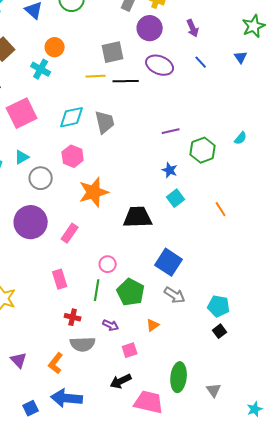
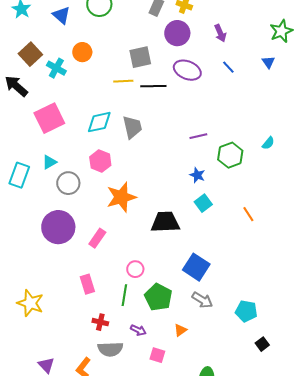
cyan cross: (41, 69) -> (56, 68), moved
black square: (220, 331) -> (262, 344), moved
pink square: (130, 350) -> (157, 355), turned 35

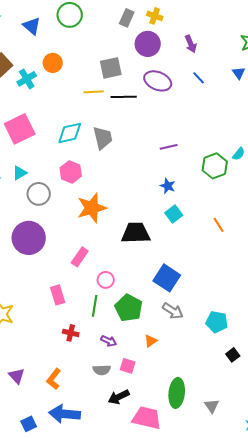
cyan cross: (56, 68) -> (27, 79), turned 30
green hexagon: (230, 155) -> (215, 166), moved
pink rectangle: (97, 238) -> (80, 257), moved
gray semicircle: (110, 349) -> (102, 370), moved, size x0.7

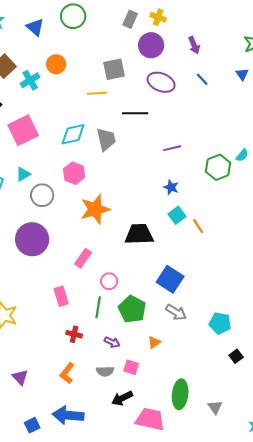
black line: (124, 97) -> (135, 113), moved
orange line: (219, 225) -> (198, 226), moved
orange L-shape: (54, 379) -> (67, 373), moved

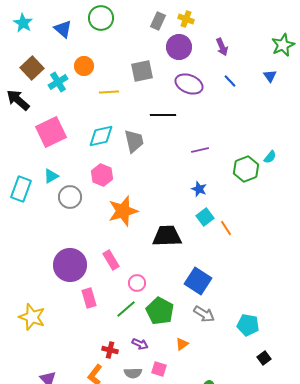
yellow line: (97, 93) -> (109, 92), moved
purple circle: (32, 239) -> (70, 265), moved
pink rectangle: (83, 258) -> (111, 260), turned -66
green line: (98, 307) -> (126, 309), turned 40
red cross: (74, 334) -> (110, 350), moved

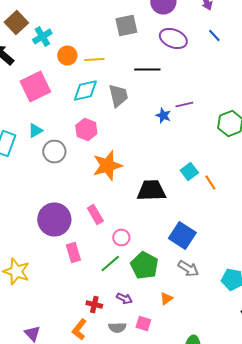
orange circle: (84, 66) -> (67, 56), moved
yellow line: (109, 92) -> (94, 60), moved
blue star: (199, 189) -> (163, 116), moved

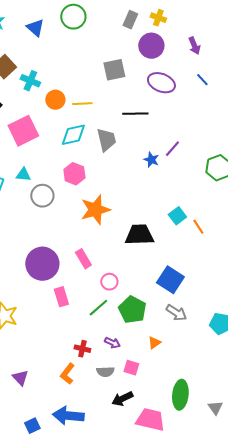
cyan cross: (42, 36) -> (30, 81), turned -36
purple line: (184, 104) -> (172, 149), turned -36
cyan triangle: (35, 130) -> (23, 175), turned 35

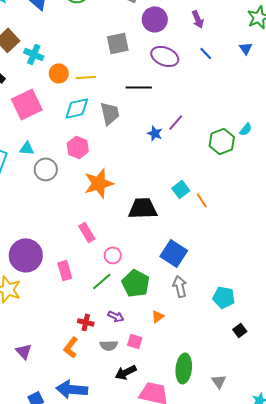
purple circle: (42, 264) -> (26, 255), moved
gray arrow: (176, 313) -> (180, 286), turned -135

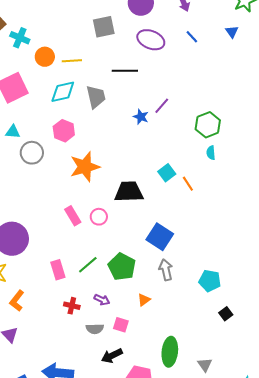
cyan semicircle: (246, 129) -> (211, 153), moved, turned 136
pink circle: (113, 255) -> (99, 217), moved
pink rectangle: (65, 270) -> (58, 270), moved
orange L-shape: (71, 347) -> (17, 301), moved

